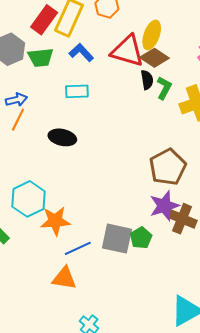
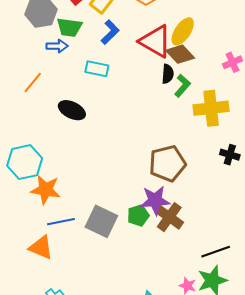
blue L-shape: (81, 53) -> (110, 32), turned 75
blue arrow: (16, 100) -> (57, 46), moved
green pentagon: (141, 238) -> (138, 215), moved

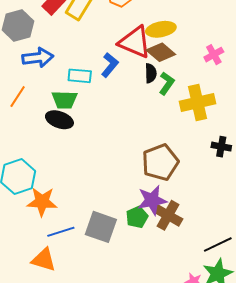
green trapezoid: (69, 27) -> (65, 100), moved
yellow ellipse: (183, 31) -> (161, 29), turned 52
blue L-shape: (110, 32) -> (110, 65), moved
blue arrow: (57, 46) -> (38, 58), size x1.4

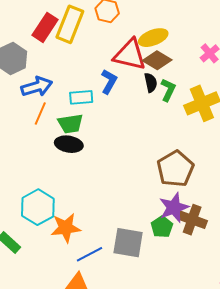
orange line: (18, 97) -> (40, 113), moved

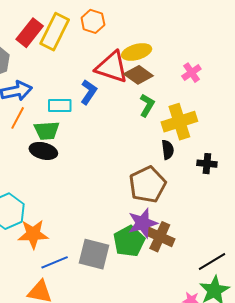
black semicircle: (151, 83) -> (168, 150), moved
green pentagon: (162, 227) -> (129, 241), size x1.4

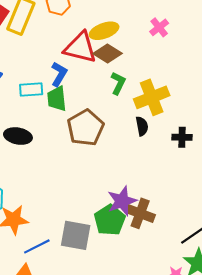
pink cross: (191, 73) -> (159, 27), moved
green trapezoid: (47, 131) -> (57, 99), moved, turned 92
brown pentagon: (147, 185) -> (85, 128), moved

